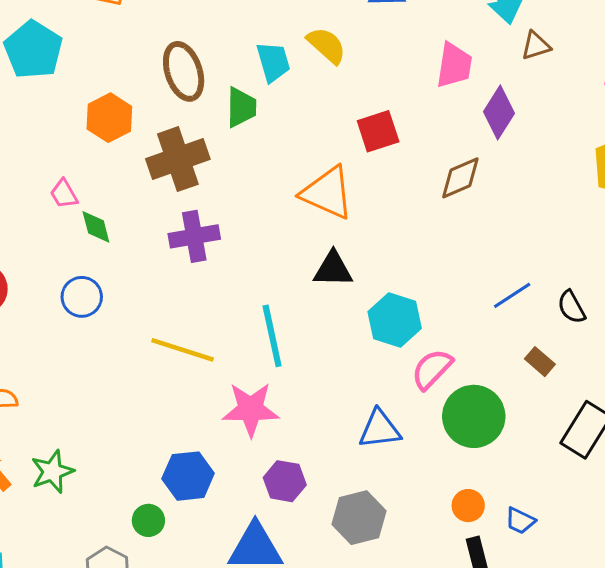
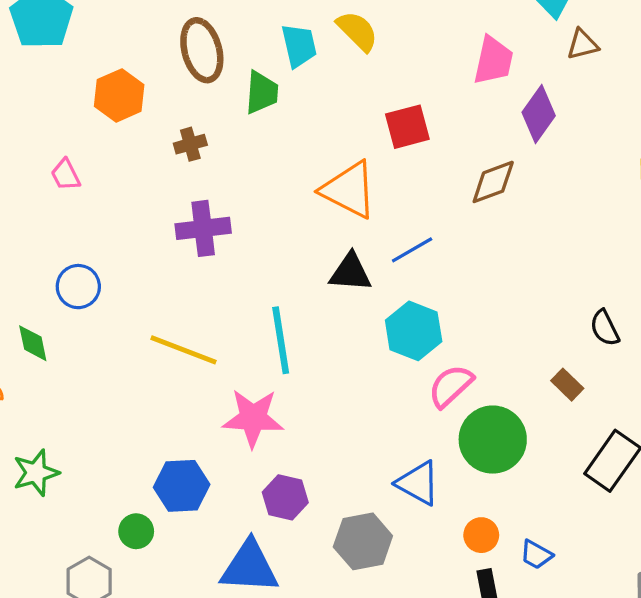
brown cross: (178, 159) -> (190, 144), size x0.5
green diamond: (96, 227) -> (33, 343), moved
blue line: (512, 295) -> (412, 250), moved
blue triangle: (380, 429) -> (418, 483), moved, turned 33

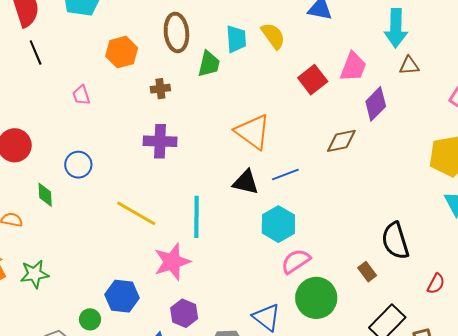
red square: (407, 127) -> (313, 80), moved, turned -32
black semicircle: (605, 328) -> (395, 241), size x1.6
pink star: (253, 418) -> (172, 262), turned -30

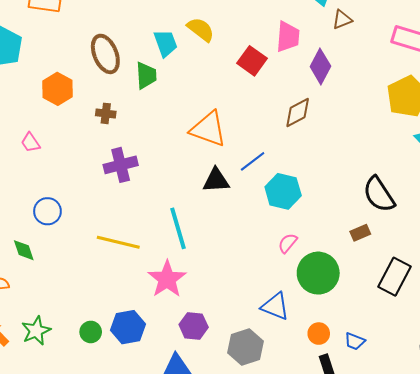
brown cross: (160, 89) -> (106, 113), turned 30
cyan hexagon: (278, 224) -> (283, 191), moved
pink semicircle: (296, 261) -> (288, 243), size x0.7
brown rectangle: (367, 272) -> (360, 233), turned -60
green circle: (90, 319) -> (91, 332), moved

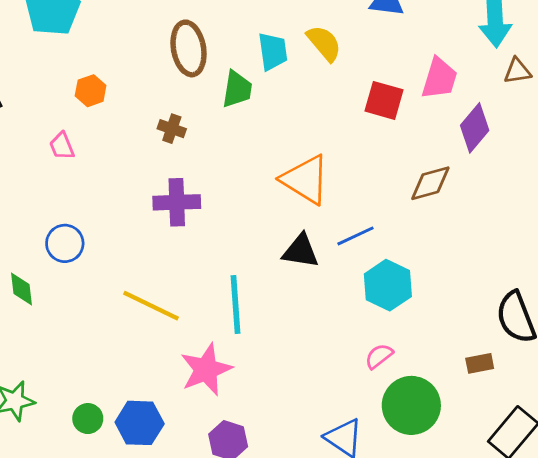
red square: (252, 61) -> (384, 100), turned -32
orange hexagon: (57, 89) -> (91, 91), moved, size x0.7

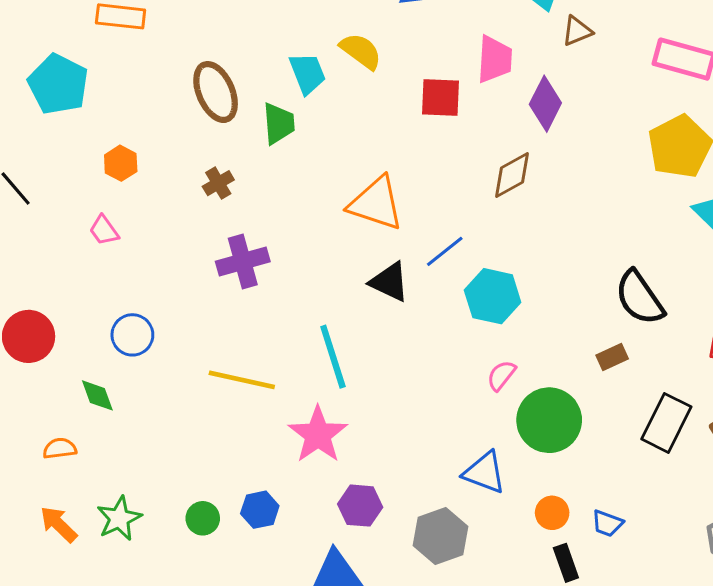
brown cross: (172, 129) -> (218, 183), turned -36
black triangle: (301, 251) -> (389, 282), turned 30
blue hexagon: (140, 423) -> (260, 510), size x0.7

